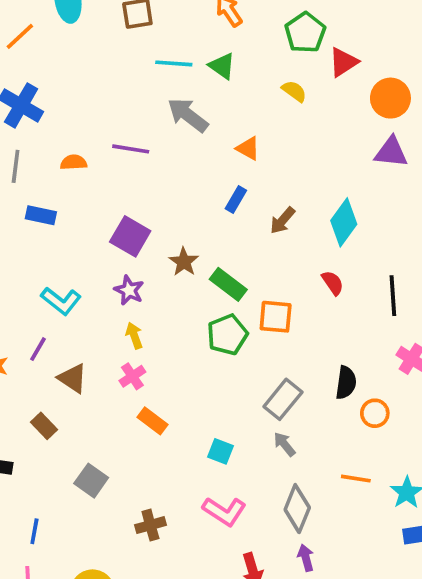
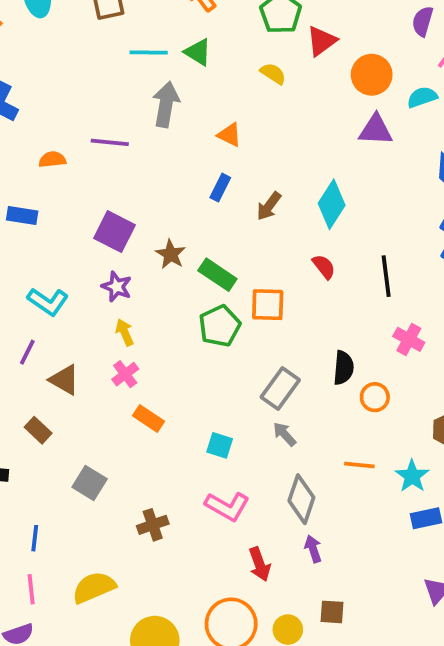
gray arrow: (188, 115) -> (166, 104), turned 66

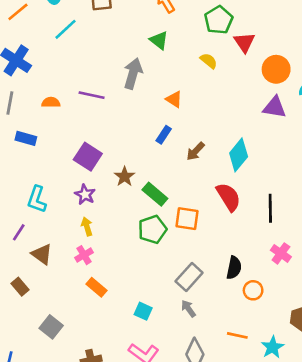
red triangle: (322, 41) -> (244, 42), turned -35
cyan line: (149, 53) -> (66, 29), moved, turned -50
red semicircle: (324, 267) -> (228, 197), size x1.6
cyan L-shape: (48, 302) -> (37, 199), turned 68

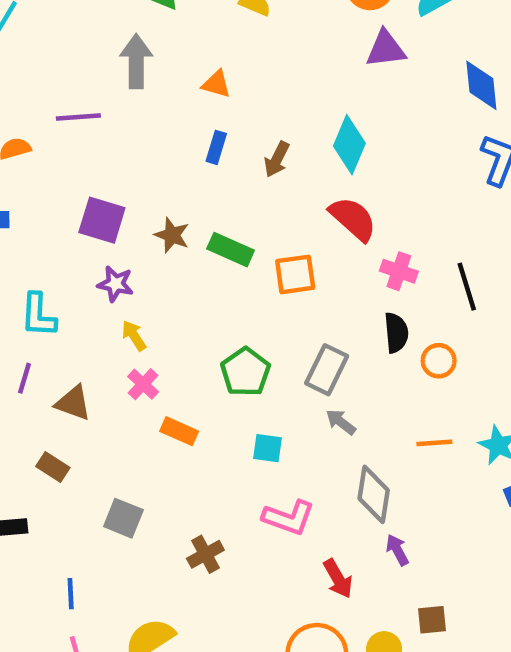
black line: (270, 208) -> (467, 287), moved
green pentagon: (152, 229) -> (246, 372), moved
pink cross: (281, 253) -> (399, 271), moved

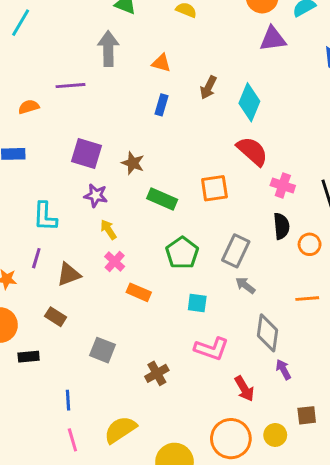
brown arrow: (277, 159) -> (208, 87), moved
green rectangle: (231, 250) -> (162, 199), moved
brown triangle: (73, 403) -> (69, 274), turned -40

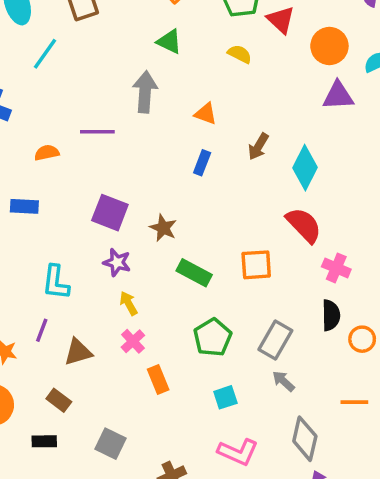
orange rectangle: (139, 292) -> (158, 379), turned 40
cyan square: (197, 303) -> (225, 397), turned -30
black rectangle: (29, 357) -> (44, 441), moved

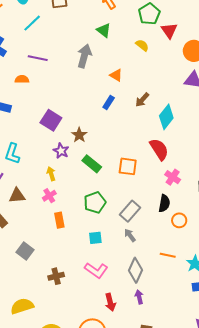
purple line: (97, 132) -> (38, 58), moved
purple star: (117, 262) -> (61, 151), moved

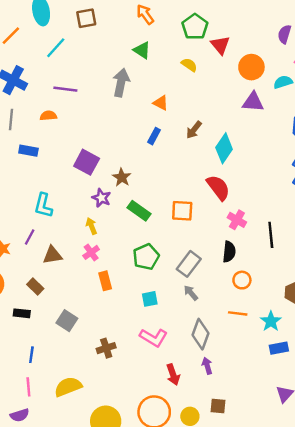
orange circle: (179, 220) -> (242, 280), moved

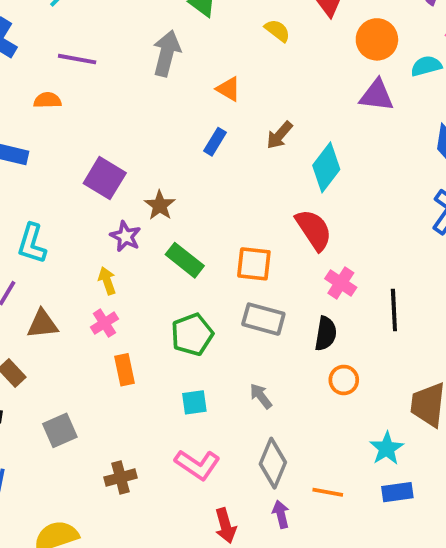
gray rectangle: (189, 264) -> (263, 319), moved, turned 65
orange line: (238, 313) -> (328, 492), moved
gray square: (67, 321) -> (60, 430), turned 30

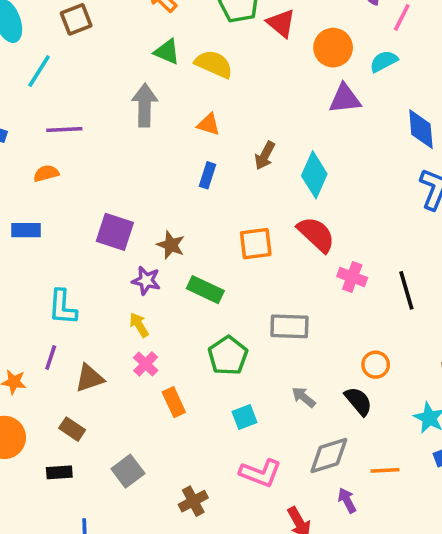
yellow semicircle: (277, 31) -> (214, 64), moved, size x1.5
orange square: (254, 264) -> (256, 244), moved
black semicircle: (326, 334) -> (358, 401), moved, turned -36
gray diamond: (273, 463) -> (329, 456), turned 63

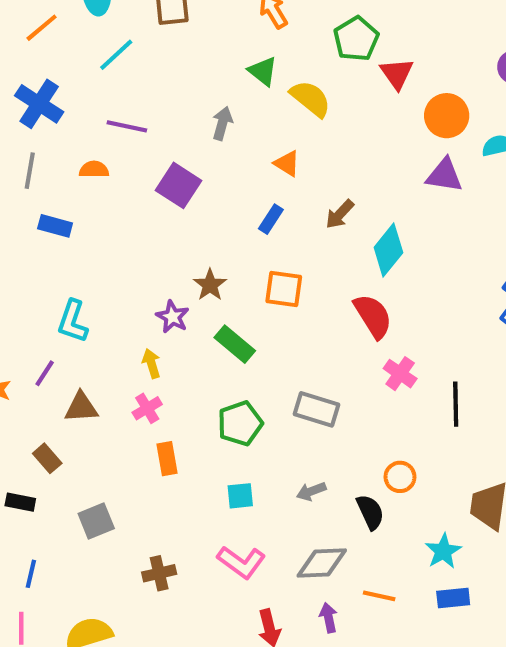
gray arrow: (145, 105) -> (222, 123), size x0.7
purple square: (115, 232) -> (179, 185), moved
orange square: (256, 244) -> (284, 289), moved
gray arrow: (304, 397) -> (311, 491), turned -75

